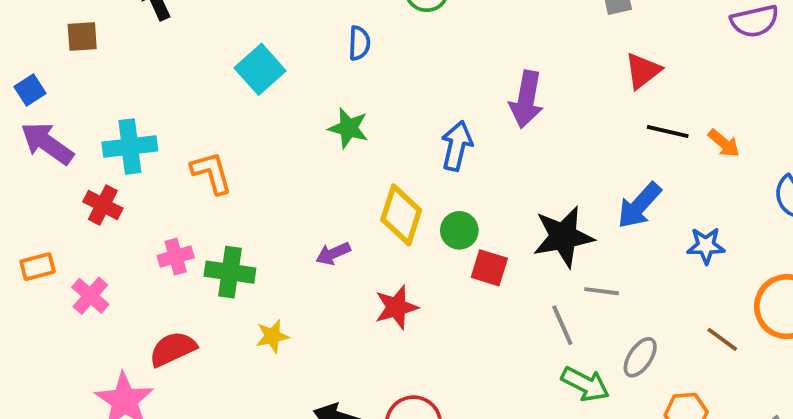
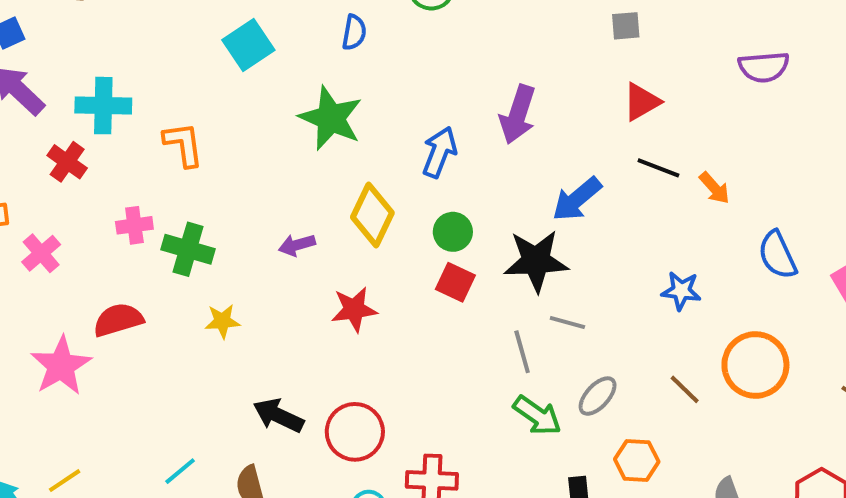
green star: (348, 128) -> (331, 118), size x1.5
blue arrow: (639, 205) -> (577, 199), moved
green circle: (459, 230) -> (453, 232), moved

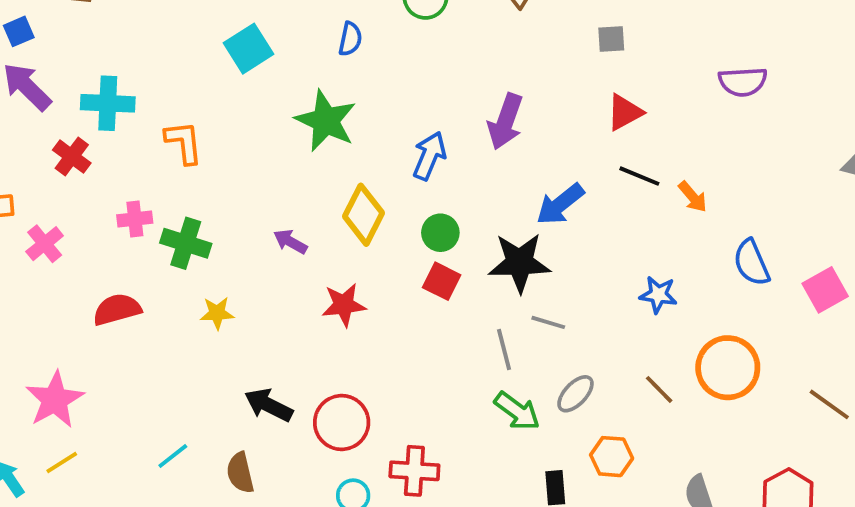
purple arrow: (297, 245) -> (290, 242), turned 44
pink star: (61, 366) -> (55, 400), moved

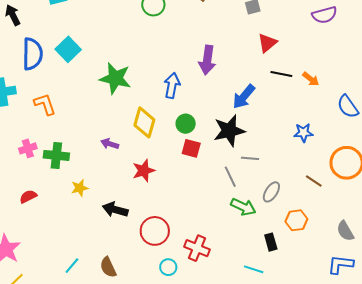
blue semicircle: (350, 39) -> (32, 54), moved, size x1.8
red semicircle: (117, 309) -> (28, 196), size x0.7
black arrow: (269, 405) -> (115, 210), moved
red cross: (414, 471) -> (197, 248), turned 30

